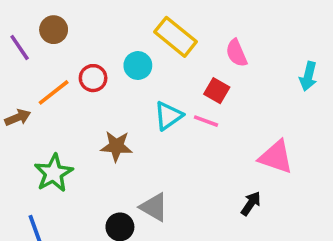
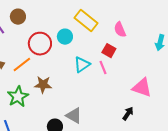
red circle: (93, 78) -> (40, 44), size x1.5
orange line: (54, 92) -> (22, 65), moved
pink line: (206, 121) -> (103, 68), turned 48
brown star: (116, 146) -> (43, 85), moved

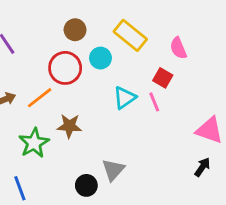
brown circle: (18, 17) -> (75, 30), moved
black arrow: (128, 114) -> (202, 167), moved
gray triangle: (74, 116) -> (113, 170), turned 42

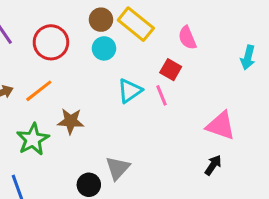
brown circle: (75, 30) -> (101, 20), moved
red circle: (65, 68) -> (51, 42), moved

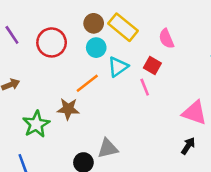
orange line: (39, 91) -> (87, 83), moved
cyan triangle: (130, 91) -> (118, 67), moved
gray triangle: (118, 168) -> (108, 148), turned 35

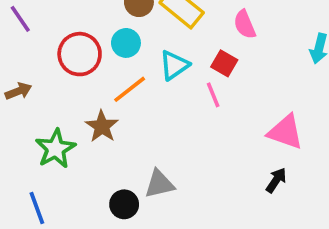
red circle: (52, 42) -> (80, 54), moved
cyan circle: (96, 48) -> (126, 43), moved
brown star: (68, 109) -> (102, 126), turned 30

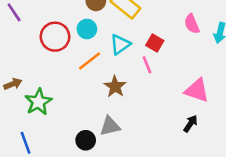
pink semicircle: (245, 24) -> (192, 24), moved
brown arrow: (18, 91) -> (13, 84), moved
brown star: (102, 126) -> (115, 87), moved

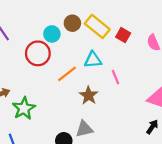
cyan circle: (87, 29) -> (52, 34), moved
red square: (155, 43) -> (123, 35), moved
cyan triangle: (120, 44) -> (93, 60), turned 30

